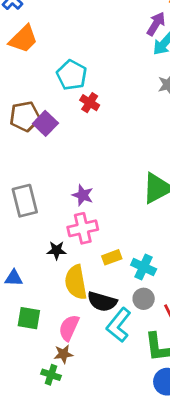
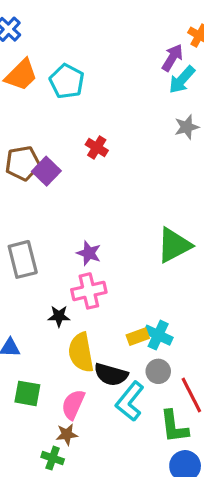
cyan pentagon: (72, 75) -> (67, 81), moved
yellow rectangle: (112, 257) -> (138, 337), moved

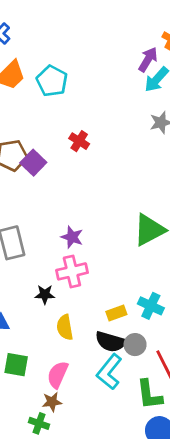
cyan cross: (158, 335) -> (151, 306), moved
yellow semicircle: (81, 352) -> (65, 327), size x0.7
black semicircle: (111, 375) -> (111, 342), moved

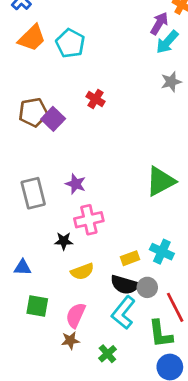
purple star: (72, 237) -> (76, 184), moved
yellow semicircle: (65, 327) -> (82, 271), turned -100
green cross: (39, 423) -> (107, 354), moved, turned 30

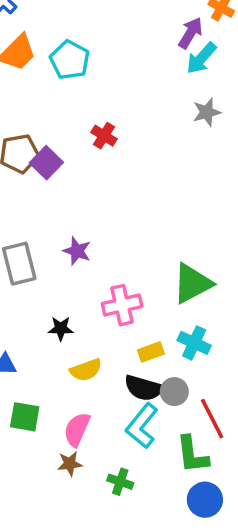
green triangle: (161, 181) -> (192, 283), moved
pink cross: (89, 220) -> (122, 305), moved
green cross: (107, 354) -> (120, 482), turned -30

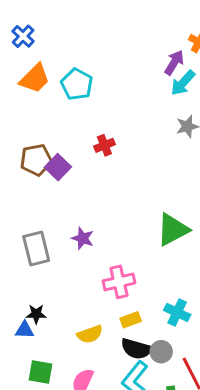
red cross: (104, 136) -> (104, 145), turned 36
green triangle: (192, 283) -> (173, 230), moved
black star: (61, 328) -> (36, 314), moved
yellow rectangle: (151, 352) -> (131, 320), moved

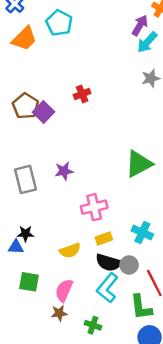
cyan pentagon: (77, 84) -> (59, 23), moved
brown pentagon: (36, 160) -> (25, 106), turned -30
purple star: (83, 238) -> (64, 171), turned -30

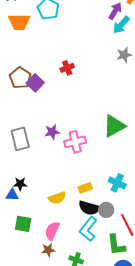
orange trapezoid: (24, 39) -> (19, 22), turned 45
pink cross: (94, 207) -> (75, 142), moved

